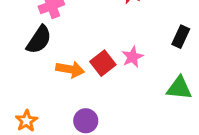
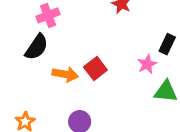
pink star: (132, 57) -> (147, 64), moved

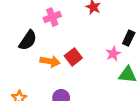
pink cross: (48, 15) -> (52, 17), moved

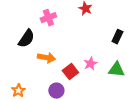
pink star: (113, 54) -> (90, 64), moved
red square: (73, 57) -> (70, 72), moved

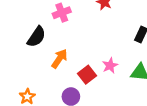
orange arrow: (46, 58) -> (59, 59), turned -66

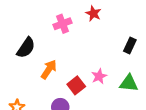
pink cross: (62, 13) -> (63, 24), moved

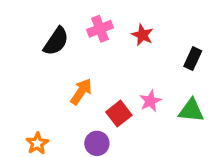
red star: (93, 13) -> (142, 35), moved
black semicircle: (26, 48) -> (56, 41), moved

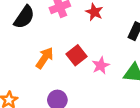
red square: (119, 114) -> (76, 55), moved

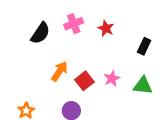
red square: (76, 55) -> (84, 81), moved

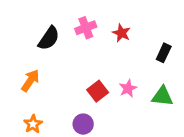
orange arrow: (59, 71) -> (30, 80), moved

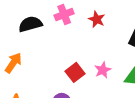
black semicircle: (49, 38) -> (30, 24), turned -140

